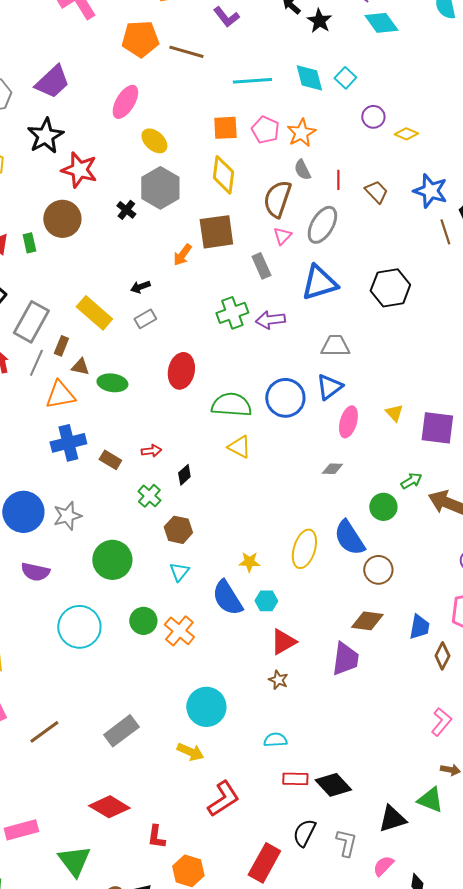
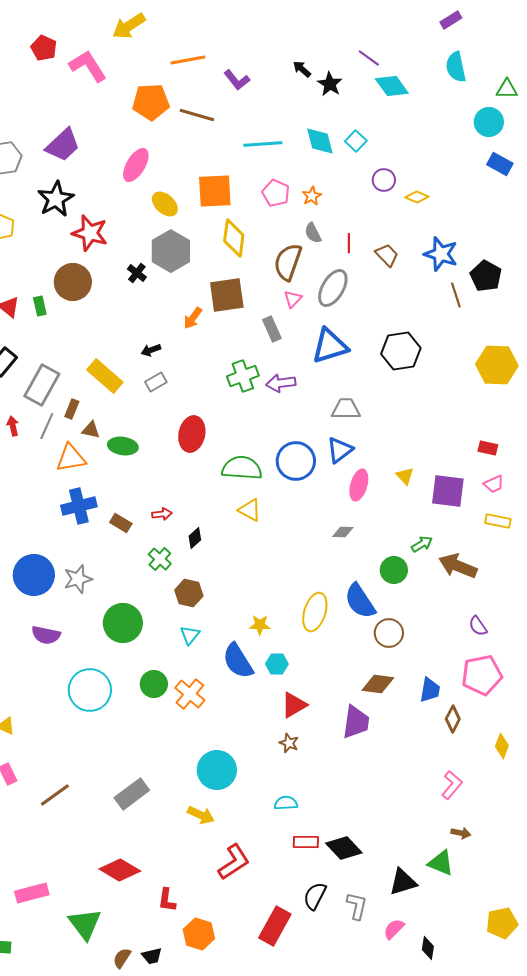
orange square: (225, 128) -> (215, 191), moved, size x1.4
orange star: (301, 133) -> (312, 196), size x0.7

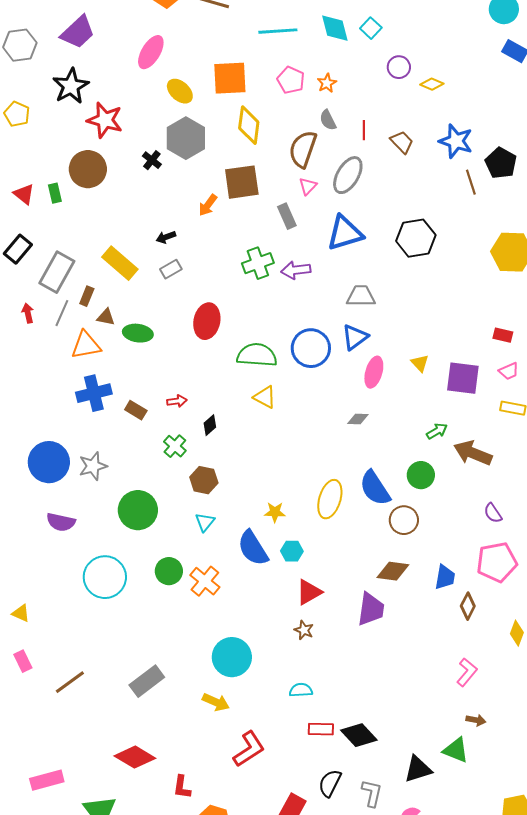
green circle: (394, 570) -> (421, 475), moved

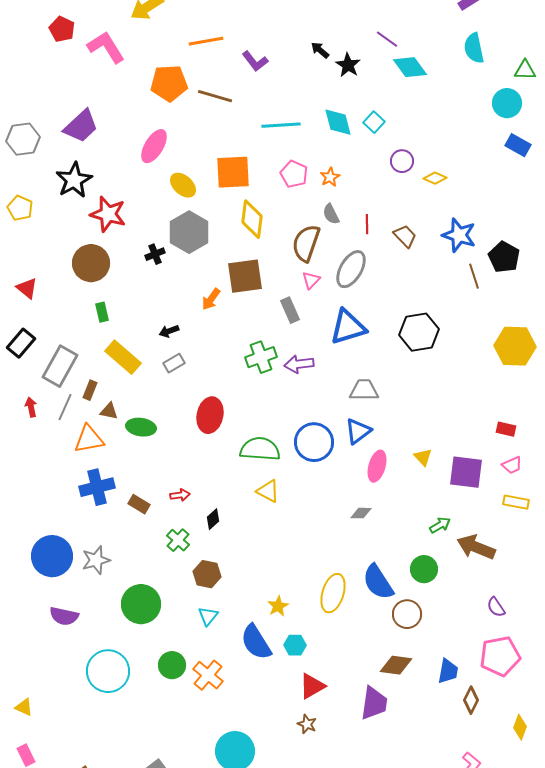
black cross: (152, 160) -> (155, 254), turned 30
green rectangle: (55, 193) -> (102, 312), moved
yellow star: (275, 512) -> (278, 606), turned -30

